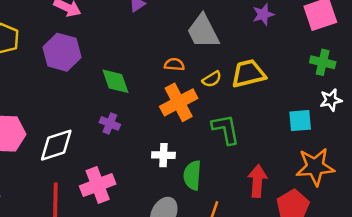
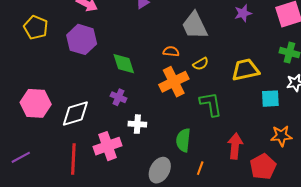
yellow trapezoid: (248, 74) -> (245, 70), moved
white cross: (163, 155) -> (137, 124), moved
orange star: (315, 167) -> (281, 136), size x0.7

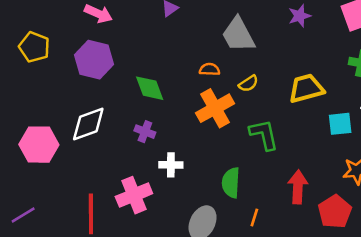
white diamond: (75, 113) -> (88, 124), moved

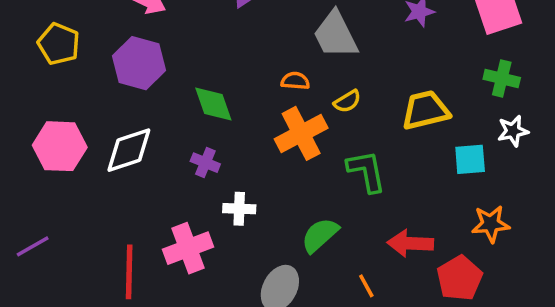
pink hexagon: (39, 145) -> (60, 146), moved
green semicircle: (231, 183) -> (320, 235), turned 44
red arrow: (298, 187) -> (410, 243), turned -92
purple line: (23, 215) -> (33, 246), moved
orange line: (254, 218) -> (366, 286), moved, turned -48

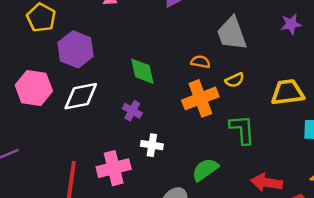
purple hexagon: (139, 63) -> (76, 49), moved

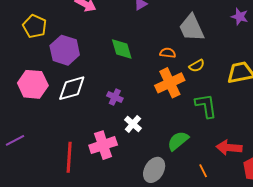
purple star: (291, 24) -> (240, 17), turned 30
green diamond: (142, 71) -> (122, 49), moved
white cross: (152, 145) -> (133, 124), turned 36

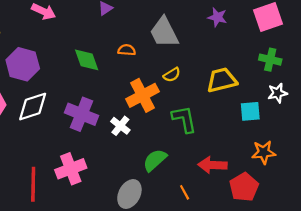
orange semicircle: (168, 53) -> (127, 50), moved
purple cross: (115, 97) -> (81, 114), size x1.8
white cross: (133, 124) -> (120, 126), moved

